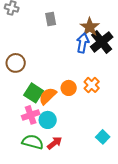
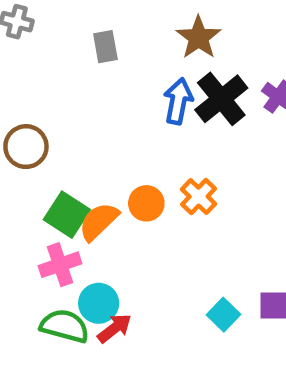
brown star: (90, 27) -> (199, 38), moved
cyan circle: (48, 120) -> (99, 303), moved

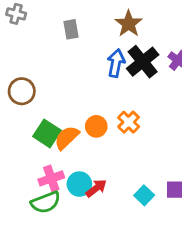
pink cross: (60, 265) -> (51, 178), moved
cyan circle: (99, 303) -> (79, 184), moved
green semicircle: (65, 326) -> (46, 202), turned 144
red arrow: (115, 328) -> (96, 188), moved

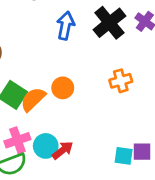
blue arrow: (116, 63) -> (66, 26), moved
orange cross: (129, 122) -> (121, 81), moved, turned 30
cyan square: (144, 195) -> (124, 156), moved, turned -36

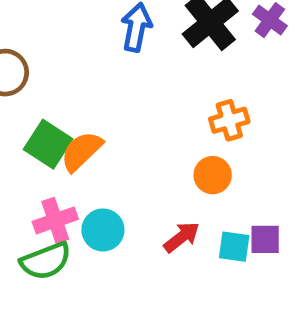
orange circle: (63, 88) -> (213, 175), moved
red arrow: (63, 150) -> (182, 237), moved

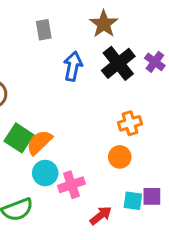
pink cross: (55, 220) -> (71, 185), moved
cyan circle: (103, 230) -> (45, 173), moved
red arrow: (182, 237) -> (101, 215), moved

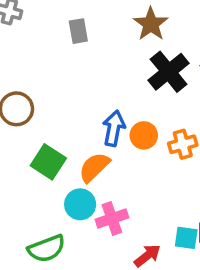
blue arrow: (73, 66) -> (114, 128), moved
orange semicircle: (39, 142) -> (94, 167), moved
orange circle: (120, 157) -> (144, 135), moved

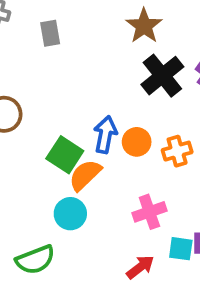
gray rectangle: (78, 31) -> (50, 33), moved
green square: (48, 162) -> (65, 155), moved
pink cross: (112, 218) -> (149, 212), moved

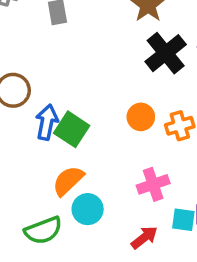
blue arrow: (105, 135) -> (47, 122), moved
orange semicircle: (85, 175) -> (68, 181), moved
cyan circle: (70, 214) -> (88, 209), moved

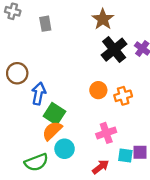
green square: (72, 129) -> (54, 114), moved

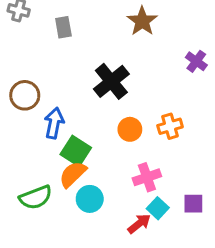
black cross: (114, 50) -> (111, 81), moved
orange circle: (98, 90) -> (130, 129), moved
cyan square: (125, 156) -> (158, 208), moved, turned 35
green semicircle: (36, 162) -> (36, 197), moved

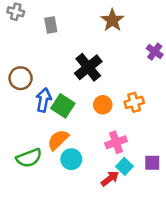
green square: (76, 151) -> (63, 106), moved

